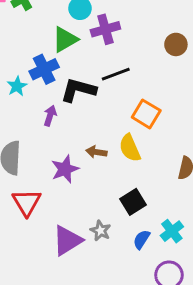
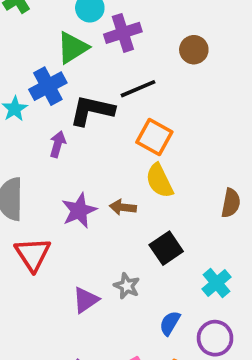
brown circle: (176, 44) -> (194, 50), moved
orange square: (146, 114) -> (154, 137), moved
brown arrow: (96, 152) -> (123, 207), moved
blue semicircle: (142, 239) -> (170, 323), moved
purple triangle: (67, 240) -> (86, 300), size x0.7

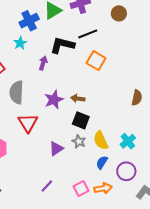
blue cross: (48, 86) -> (29, 21), moved
yellow semicircle: (159, 181) -> (101, 140), moved
black square: (166, 248) -> (81, 120), moved, turned -36

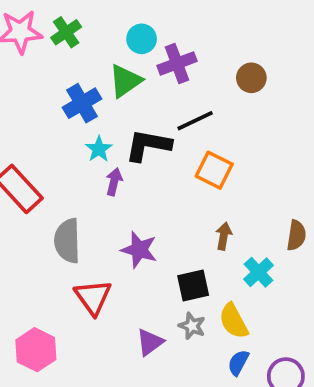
cyan star: (20, 43) -> (99, 149), moved
brown arrow: (78, 98) -> (224, 236), moved, turned 96
purple star: (54, 100) -> (139, 250), turned -30
black square: (81, 120) -> (193, 286), turned -30
cyan cross: (128, 141) -> (259, 272), moved

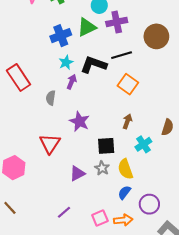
brown circle: (251, 78) -> (156, 36), size x1.5
gray semicircle: (67, 241) -> (51, 98), moved, size x0.6

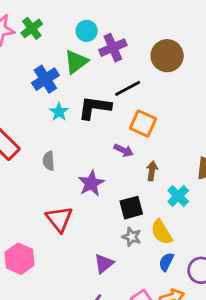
purple arrow: (72, 82) -> (124, 150), moved, turned 104
purple star: (79, 121) -> (91, 183), turned 30
purple triangle: (77, 173) -> (104, 263), moved

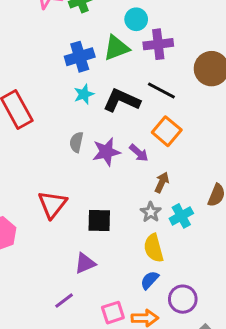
black line: (128, 88) -> (161, 91), turned 40
gray semicircle: (49, 161) -> (76, 142), moved
purple star: (91, 183) -> (106, 152), moved
black square: (131, 208) -> (99, 221), moved
gray star: (132, 237) -> (151, 212), moved

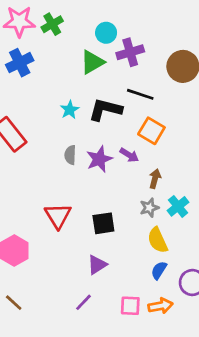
blue cross: (80, 57) -> (20, 63), moved
gray star: (151, 212) -> (149, 208), turned 30
pink square: (113, 313) -> (130, 306), turned 30

